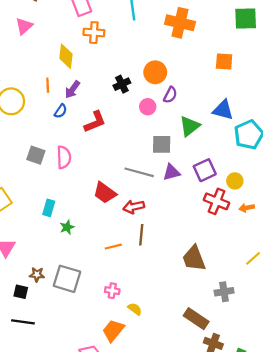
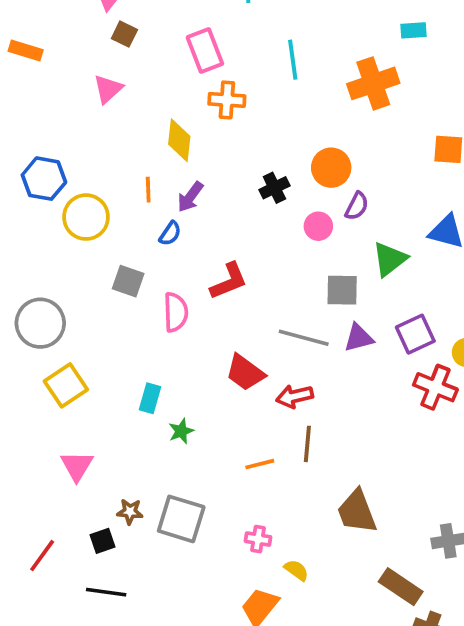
orange cross: (180, 23) -> (373, 83), turned -32
red L-shape: (95, 122) -> (229, 281), moved
gray square: (36, 155) -> (128, 281), moved
brown trapezoid: (194, 258) -> (357, 512), moved
black square: (21, 292) -> (102, 541), turned -32

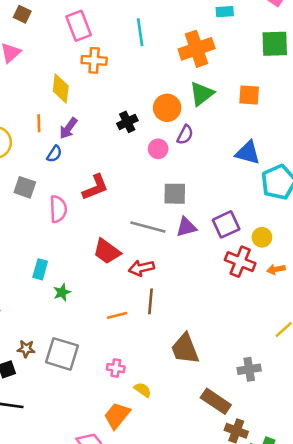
green triangle: (390, 259) -> (202, 94), moved

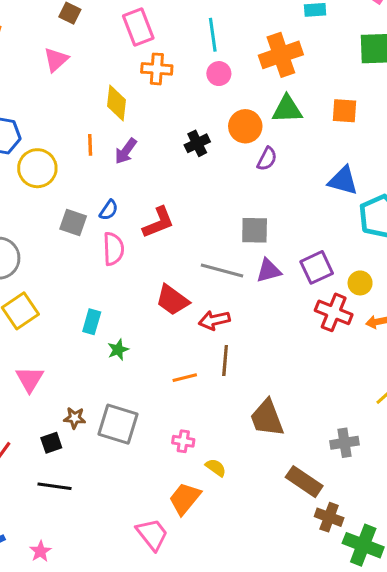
green triangle: (202, 94) -> (287, 109), turned 36
pink circle: (158, 149) -> (219, 74), moved
blue semicircle: (54, 154) -> (109, 210), moved

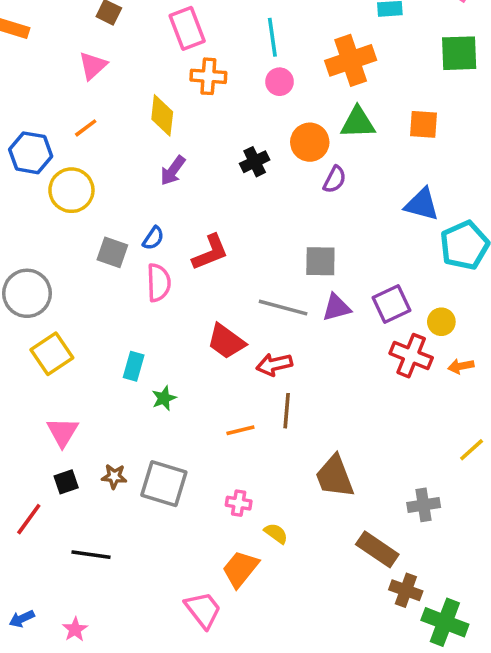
orange line: (90, 145) -> (86, 128), moved, turned 55
black square: (51, 443) -> (66, 482), moved

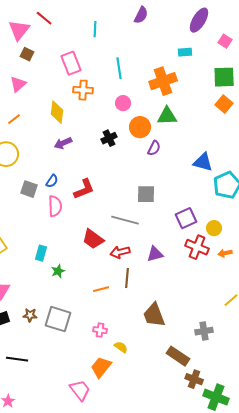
pink circle: (280, 82) -> (123, 103), moved
orange square: (424, 124) -> (224, 104), moved, turned 36
purple arrow: (173, 171) -> (63, 143), turned 30
purple triangle: (336, 308) -> (155, 254), moved

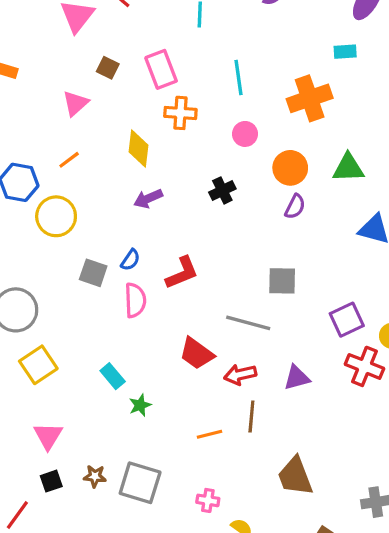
brown square: (27, 54) -> (108, 68), moved
green triangle: (167, 116) -> (348, 168), moved
orange circle: (140, 127) -> (290, 168), moved
cyan rectangle: (41, 253) -> (113, 376), turned -56

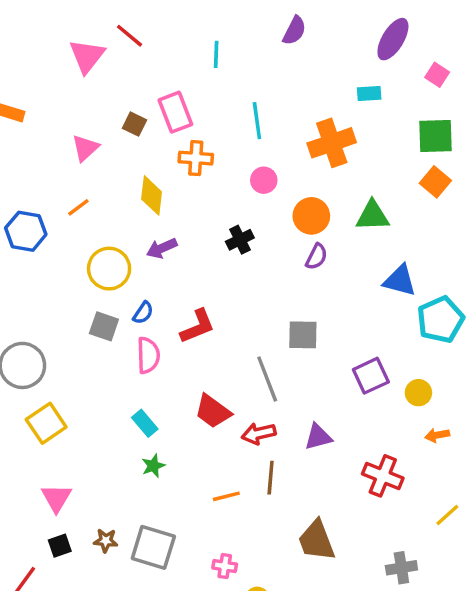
brown square: (108, 68) -> (135, 124), moved
yellow circle: (56, 216) -> (109, 269), moved
gray line: (248, 323) -> (267, 379), turned 54
red cross: (364, 366) -> (383, 476), moved
cyan rectangle: (113, 376) -> (145, 423), moved

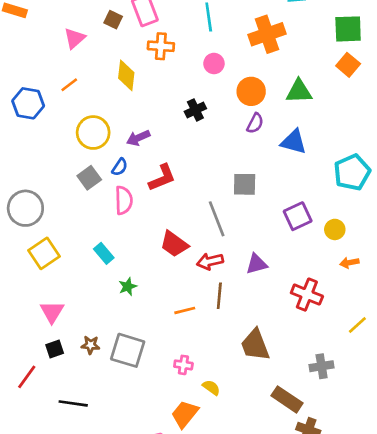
purple arrow: (162, 248) -> (138, 138), moved
blue triangle: (400, 280) -> (294, 142), moved
gray square: (104, 326) -> (89, 178), turned 35
cyan rectangle: (145, 423) -> (104, 253), moved

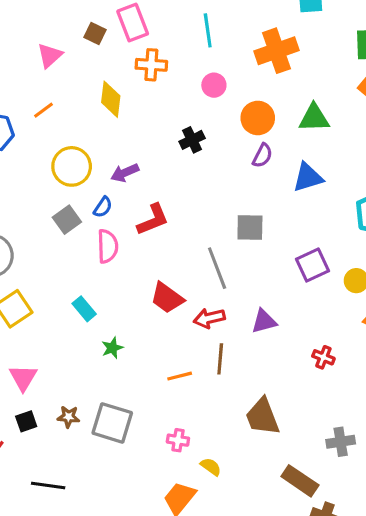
blue triangle: (294, 142) -> (308, 177), turned -32
red cross: (307, 295) -> (323, 357), size x0.6

